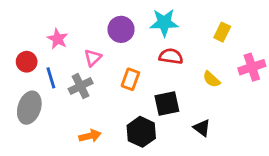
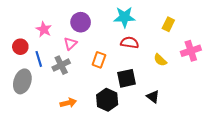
purple circle: (121, 29) -> (81, 22), moved

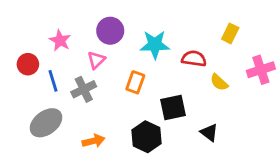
cyan star: (124, 17) -> (155, 45), moved
red semicircle: (130, 43) -> (194, 59), moved
gray ellipse: (22, 81) -> (46, 123), moved, turned 35

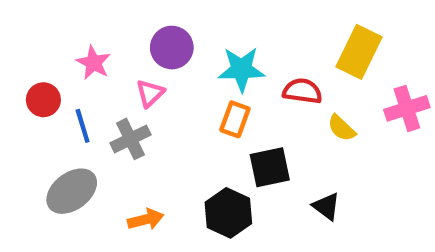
yellow rectangle: (230, 33) -> (359, 52), size x1.6
orange rectangle: (135, 82) -> (235, 119), moved

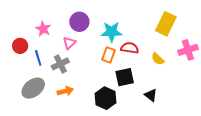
red semicircle: (302, 91) -> (130, 48), moved
orange arrow: (146, 219) -> (65, 91), moved

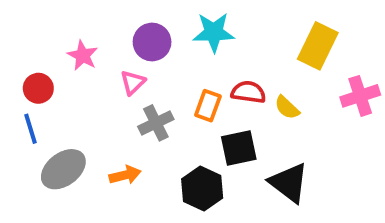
cyan star: (112, 32) -> (214, 32), moved
blue line: (38, 58) -> (31, 129), moved
yellow semicircle: (158, 59) -> (287, 108), moved
gray cross: (60, 64) -> (156, 123), moved
black triangle: (151, 95) -> (289, 183), size x1.6

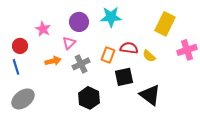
gray ellipse: (63, 169) -> (23, 99), moved
orange arrow: (125, 175) -> (53, 61), moved
black hexagon: (202, 188) -> (89, 98), moved

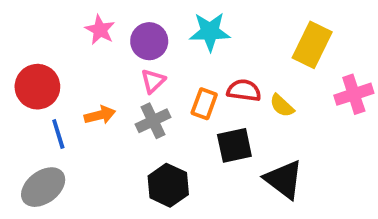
pink star: (43, 29) -> (100, 30), moved
pink triangle: (69, 43) -> (153, 81), moved
red circle: (20, 46) -> (37, 87), size x1.5
blue line: (16, 67) -> (58, 134), moved

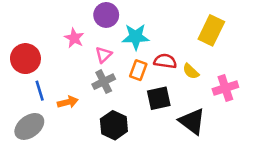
pink star: (100, 30) -> (74, 38), moved
cyan star: (210, 32) -> (136, 37), moved
purple circle: (149, 41) -> (106, 15), moved
pink cross: (354, 94) -> (225, 88), moved
orange arrow: (100, 115) -> (68, 102), moved

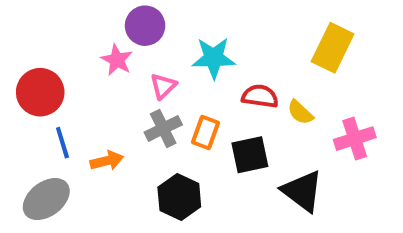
purple circle: (106, 15) -> (145, 26), moved
orange rectangle: (138, 70) -> (206, 133), moved

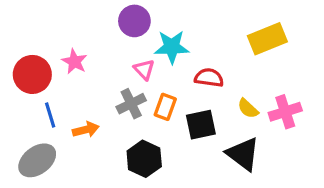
purple circle: (145, 26) -> (134, 21), moved
yellow rectangle: (333, 48) -> (267, 39), turned 42
pink star: (117, 60) -> (74, 61), moved
pink triangle: (163, 86) -> (144, 70), moved, turned -30
yellow semicircle: (300, 112) -> (248, 108), moved

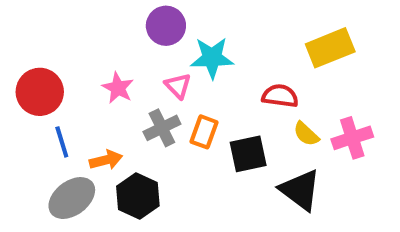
pink star: (74, 61) -> (118, 88), moved
red semicircle: (209, 78) -> (280, 96), moved
black hexagon: (144, 159) -> (138, 196), moved
gray ellipse: (37, 160) -> (72, 198), moved

